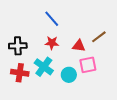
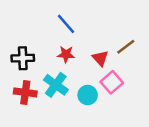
red triangle: (79, 46) -> (100, 58), turned 40
pink square: (88, 65) -> (112, 82), turned -30

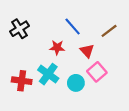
blue line: (66, 24) -> (73, 27), moved
brown line: (126, 47) -> (109, 31), moved
black cross: (23, 58) -> (19, 29), moved, turned -30

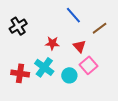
blue line: (73, 27) -> (73, 15), moved

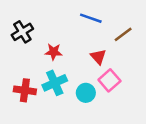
blue line: (73, 15) -> (91, 18), turned -30
red star: (52, 43) -> (53, 52), moved
cyan cross: (44, 67) -> (55, 83), turned 30

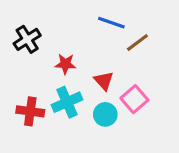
brown line: (123, 34) -> (137, 43), moved
red triangle: (98, 57) -> (104, 81), moved

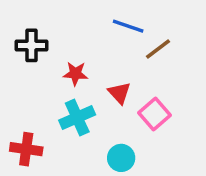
black cross: (27, 39) -> (31, 45), turned 32
red cross: (30, 111) -> (26, 149), moved
cyan circle: (105, 114) -> (121, 158), moved

